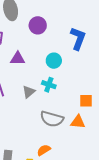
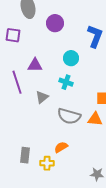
purple triangle: (18, 59) -> (35, 65), moved
gray triangle: (29, 92) -> (42, 97), moved

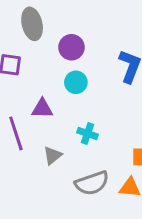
cyan circle: (71, 58) -> (76, 82), moved
gray semicircle: (69, 116) -> (92, 183), turned -35

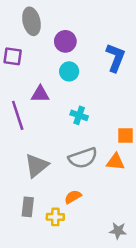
gray triangle: (52, 155) -> (37, 166), moved, size x1.5

